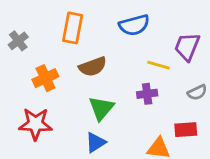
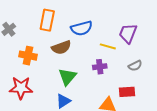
blue semicircle: (134, 25) -> (82, 28), moved
orange cross: (45, 78) -> (28, 56), turned 36

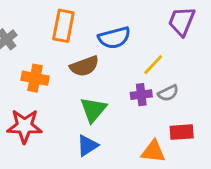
purple trapezoid: (128, 33) -> (182, 21), moved
yellow line: (108, 46) -> (153, 65), turned -63
gray semicircle: (135, 66) -> (168, 93), moved

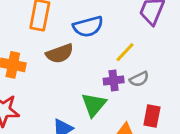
green triangle: (93, 110) -> (94, 105), moved
red rectangle: (182, 132) -> (152, 116), turned -75

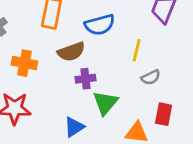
yellow line: (125, 52) -> (137, 50), turned -30
purple cross: (114, 80) -> (85, 79), moved

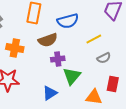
yellow line: (137, 50) -> (94, 39), turned 49

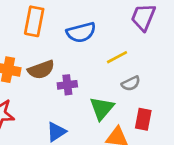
brown semicircle: (48, 40) -> (41, 70), moved
green triangle: (72, 76) -> (102, 108), moved

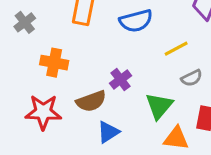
brown semicircle: (41, 70) -> (91, 101), moved
purple cross: (67, 85) -> (121, 80), turned -30

